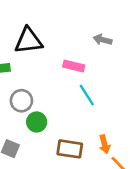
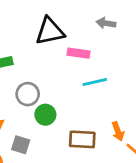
black triangle: (28, 41) -> (50, 31), moved
cyan line: (87, 95) -> (95, 82), turned -65

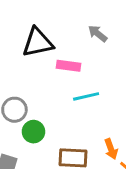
gray arrow: (106, 23) -> (98, 34), turned 30

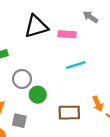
gray arrow: (98, 34) -> (90, 17), moved
pink rectangle: (68, 66) -> (67, 34), moved

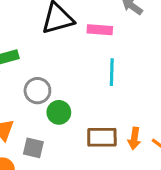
cyan line: (76, 65) -> (112, 72), turned -72
orange arrow: (98, 104) -> (134, 138), moved, turned 32

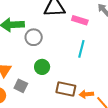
gray circle: (37, 91) -> (34, 37), moved
orange arrow: (134, 138) -> (86, 94), turned 64

